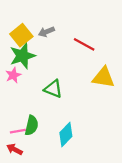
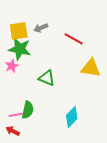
yellow square: (21, 35) -> (19, 31), turned 30
green star: (22, 56) -> (20, 49), turned 30
cyan diamond: (66, 135) -> (72, 117), moved

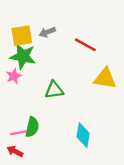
green triangle: (47, 78) -> (54, 90), turned -30
cyan diamond: (72, 117) -> (83, 135), turned -35

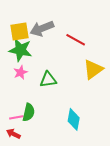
gray arrow: (47, 32) -> (42, 28), size x1.6
pink star: (14, 76) -> (20, 72), moved
yellow triangle: (105, 78) -> (93, 69), turned -45

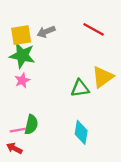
gray arrow: (42, 28) -> (46, 32), size x0.7
red line: (76, 40) -> (94, 29), moved
green triangle: (48, 80) -> (80, 88), moved

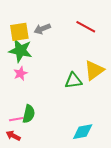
cyan diamond: (81, 132) -> (83, 132), moved, turned 70

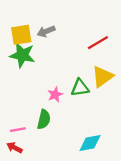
red line: (86, 27) -> (98, 43), moved, turned -60
pink star: (20, 73) -> (55, 95), moved
green semicircle: (29, 114) -> (44, 119), moved

